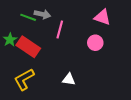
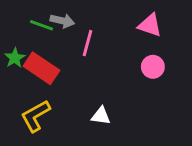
pink circle: (95, 43) -> (153, 67), moved

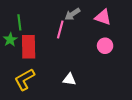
gray arrow: (62, 21) -> (72, 14), moved, turned 133
green line: (41, 25) -> (19, 22), moved, turned 63
red rectangle: (41, 68) -> (29, 47), turned 55

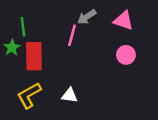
white triangle: (69, 79) -> (70, 95), moved

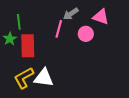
pink circle: (126, 55) -> (86, 34), moved
white triangle: (70, 95) -> (44, 78), moved, size x1.5

